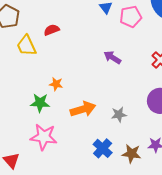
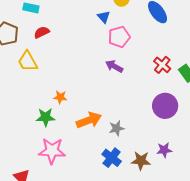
pink pentagon: (131, 17) -> (119, 37), moved
red semicircle: (52, 30) -> (42, 32), moved
gray star: (119, 115) -> (117, 128), moved

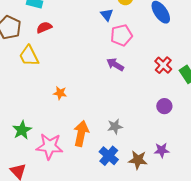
purple circle: (165, 106) -> (164, 106), size x0.6
green star: (46, 117) -> (22, 130), moved, turned -30
orange arrow: (89, 120) -> (81, 133), moved, turned -60

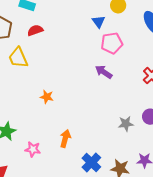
gray star: (115, 127) -> (126, 124), moved
orange arrow: (81, 133) -> (65, 139), size x0.7
pink star: (49, 146) -> (33, 149), size x0.6

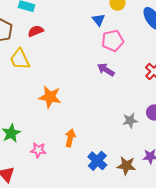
orange star: (47, 97) -> (50, 97), size x1.6

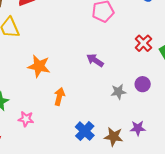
purple arrow: (106, 70) -> (95, 60), moved
orange arrow: (70, 138) -> (59, 97), moved

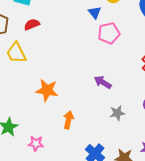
gray star: (118, 92) -> (117, 113), moved

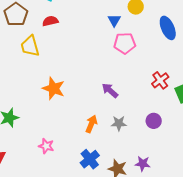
orange arrow: (68, 120) -> (91, 124), moved
pink star: (36, 143) -> (46, 146), moved

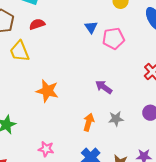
blue triangle: (114, 20) -> (91, 27), moved

